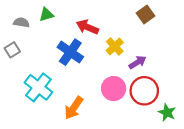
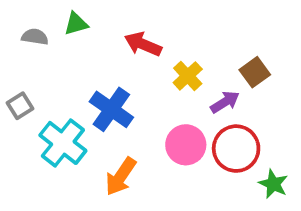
brown square: (145, 15) -> (255, 72), moved
gray square: (12, 50) -> (20, 106), moved
blue cross: (70, 52) -> (111, 109), moved

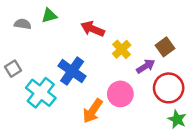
red circle: (236, 149) -> (169, 88), moved
orange arrow: (121, 176) -> (93, 111), moved

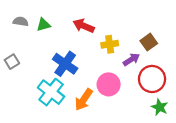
green triangle: (49, 16) -> (43, 25), moved
yellow cross: (122, 49) -> (110, 44), turned 35
cyan cross: (41, 93) -> (51, 92), moved

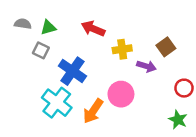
purple arrow: (131, 59) -> (146, 66), turned 49
gray square: (12, 62) -> (41, 50), moved, turned -32
red circle: (152, 79) -> (184, 88), moved, size x0.6

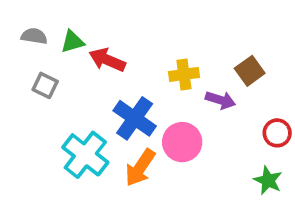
red arrow: (93, 29) -> (107, 60), moved
gray square: (41, 50) -> (45, 85), moved
blue cross: (72, 71) -> (135, 118), moved

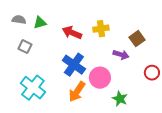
red arrow: (107, 60) -> (72, 33), moved
yellow cross: (184, 74) -> (101, 29), moved
cyan cross: (85, 155) -> (33, 88), moved
green star: (268, 180) -> (120, 99), moved

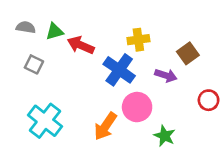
red arrow: (72, 33) -> (81, 45), moved
blue cross: (74, 65) -> (119, 70), moved

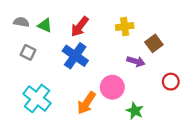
green triangle: (55, 31) -> (45, 25), turned 40
yellow cross: (138, 40) -> (125, 27), moved
red arrow: (81, 45) -> (80, 27), moved, turned -75
blue cross: (119, 70) -> (75, 56), moved

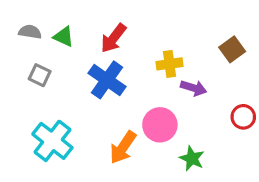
yellow cross: (125, 27) -> (170, 64), moved
brown square: (154, 43) -> (232, 49), moved

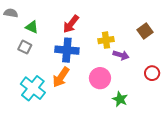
gray semicircle: (30, 32) -> (11, 13), moved
green triangle: (64, 37) -> (32, 27), moved
blue cross: (107, 80) -> (67, 50), turned -30
orange arrow: (123, 147) -> (61, 77), moved

